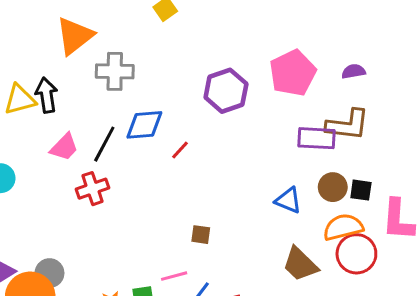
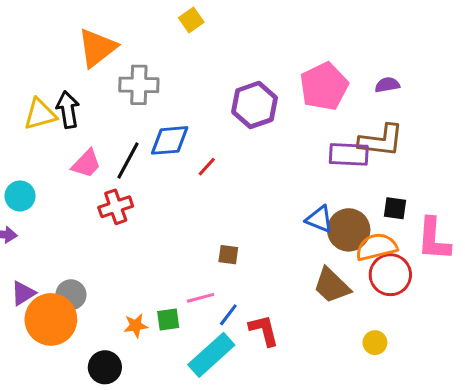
brown circle: (333, 187) -> (349, 230), moved, size x1.4

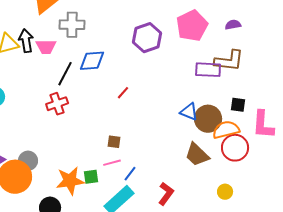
pink trapezoid: (86, 164) -> (46, 47), moved, turned 45
red line: (207, 167) -> (123, 93), moved
brown square: (228, 255) -> (114, 142), moved
orange star: (136, 326) -> (70, 181), size x1.8
red L-shape: (264, 330) -> (166, 194), moved, turned 50

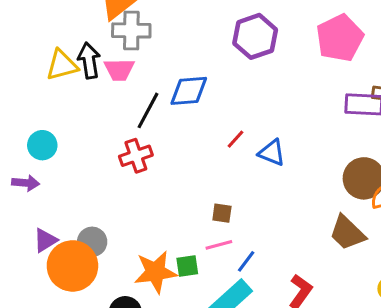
gray cross: (72, 25) -> (131, 30), moved
purple hexagon: (147, 38) -> (255, 36), moved
blue triangle: (189, 112) -> (272, 153), moved

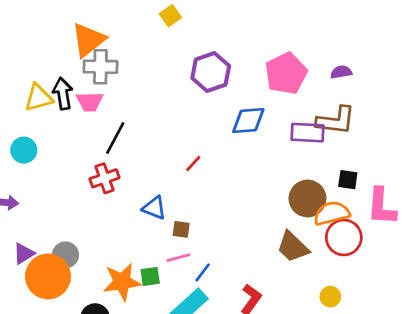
blue diamond: (189, 91) -> (248, 120), moved
cyan circle: (42, 145) -> (24, 150), moved
blue triangle: (272, 153) -> (154, 208), moved

